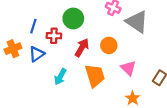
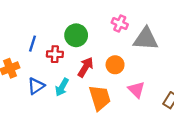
gray triangle: (137, 22) -> (146, 39), turned -30
blue triangle: (37, 54) -> (36, 86), moved
cyan arrow: (60, 77) -> (62, 87), moved

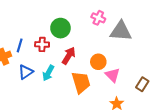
blue line: (32, 44) -> (20, 45), moved
orange circle: (115, 65) -> (98, 62), moved

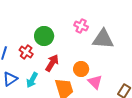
red cross: (42, 44) -> (26, 52), turned 32

